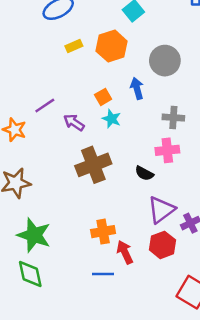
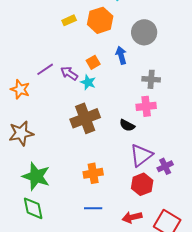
cyan star: (112, 119) -> (88, 82), moved
purple arrow: (74, 122) -> (69, 73), moved
red arrow: (125, 252) -> (132, 217), moved, turned -78

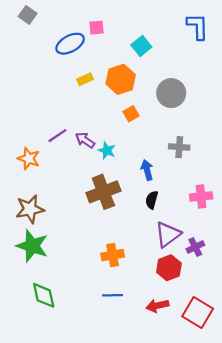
blue arrow: (121, 55) -> (147, 170), moved
orange square: (93, 62) -> (131, 114), moved
pink cross: (146, 106) -> (201, 196), moved
black semicircle: (127, 125) -> (152, 200), turned 77
green star: (36, 176) -> (32, 246), moved

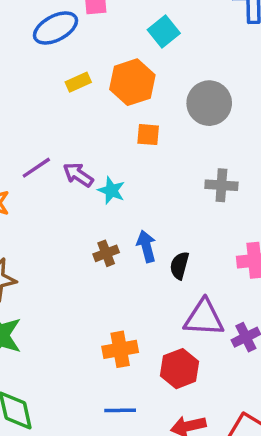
orange square: (131, 114) -> (148, 135), turned 35
blue arrow: (147, 170) -> (146, 246), moved
brown cross: (103, 192) -> (106, 253), size x0.5
purple triangle: (168, 234) -> (204, 318), turned 40
red hexagon: (169, 268) -> (180, 369), moved

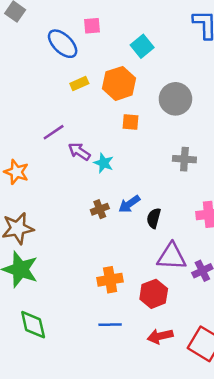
blue ellipse: (56, 28) -> (63, 44), turned 72
purple line: (36, 168) -> (54, 132), moved
blue arrow: (146, 246) -> (129, 204), turned -110

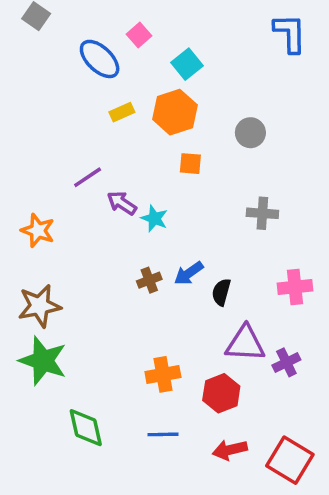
pink square: (92, 26) -> (139, 35), turned -36
cyan square: (142, 46) -> (187, 64), moved
gray circle: (175, 99) -> (250, 133), size x0.7
green diamond: (33, 325) -> (86, 428), moved

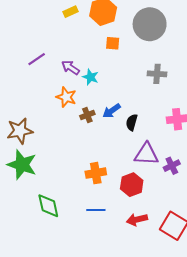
gray circle: (250, 133) -> (150, 24), size x1.8
purple line: (88, 177) -> (37, 59), moved
orange star: (38, 230) -> (66, 97), moved

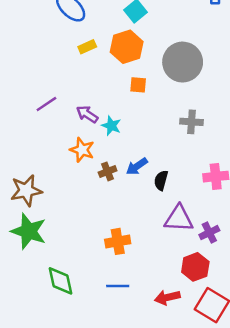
red hexagon: (132, 185) -> (195, 267), moved

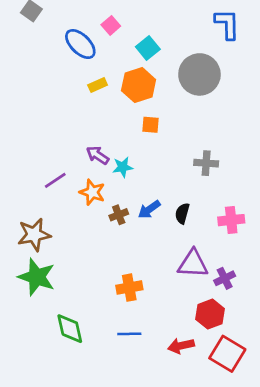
gray circle: (183, 62) -> (199, 74), moved
purple line: (46, 104) -> (55, 180), moved
cyan star: (111, 126) -> (123, 167), turned -30
black semicircle: (161, 180) -> (182, 213), moved

